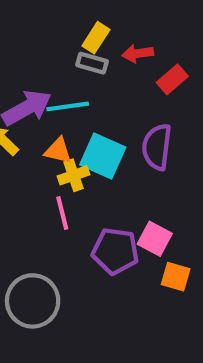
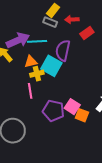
purple semicircle: (157, 147) -> (63, 50), moved
orange triangle: (58, 151) -> (31, 62), turned -32
orange square: (176, 277) -> (82, 115), moved

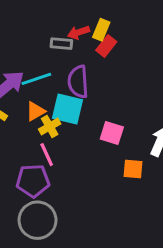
yellow rectangle: (53, 10) -> (101, 30), moved
gray rectangle: (50, 22) -> (61, 44), moved
pink square: (72, 107) -> (112, 133), moved
purple pentagon: (53, 111) -> (33, 181), moved

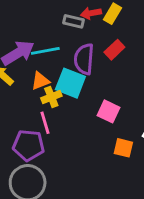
red rectangle: (106, 46) -> (114, 50), moved

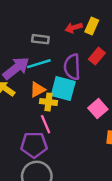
gray rectangle: (73, 21) -> (40, 39), moved
yellow cross: (51, 97) -> (48, 102), turned 35
pink square: (109, 111) -> (98, 109), turned 30

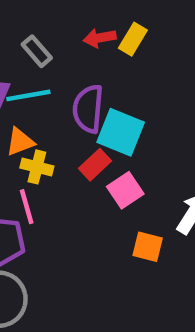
gray rectangle: (40, 39) -> (37, 51), turned 35
red rectangle: (97, 56) -> (95, 165), moved
cyan square: (63, 88) -> (121, 132), moved

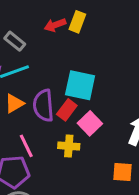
purple semicircle: (88, 109) -> (43, 106), moved
yellow cross: (37, 167) -> (69, 146), moved
orange square: (148, 247) -> (122, 172), moved

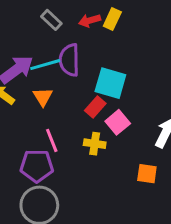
gray rectangle: (15, 41) -> (51, 20), moved
orange triangle: (14, 103) -> (43, 97), turned -35
purple semicircle: (43, 106) -> (69, 60), moved

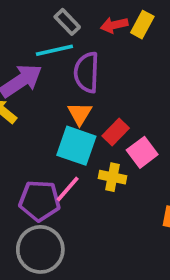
cyan line: (45, 65) -> (54, 50), moved
cyan square: (110, 83) -> (76, 146), moved
orange triangle: (43, 97) -> (80, 114), moved
pink line: (52, 140) -> (68, 189), moved, turned 60

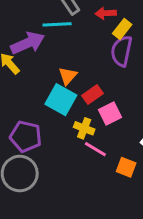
yellow rectangle: (142, 25) -> (122, 29), moved
purple semicircle: (87, 72) -> (122, 51), moved
pink line: (68, 189) -> (95, 149), moved, turned 70

